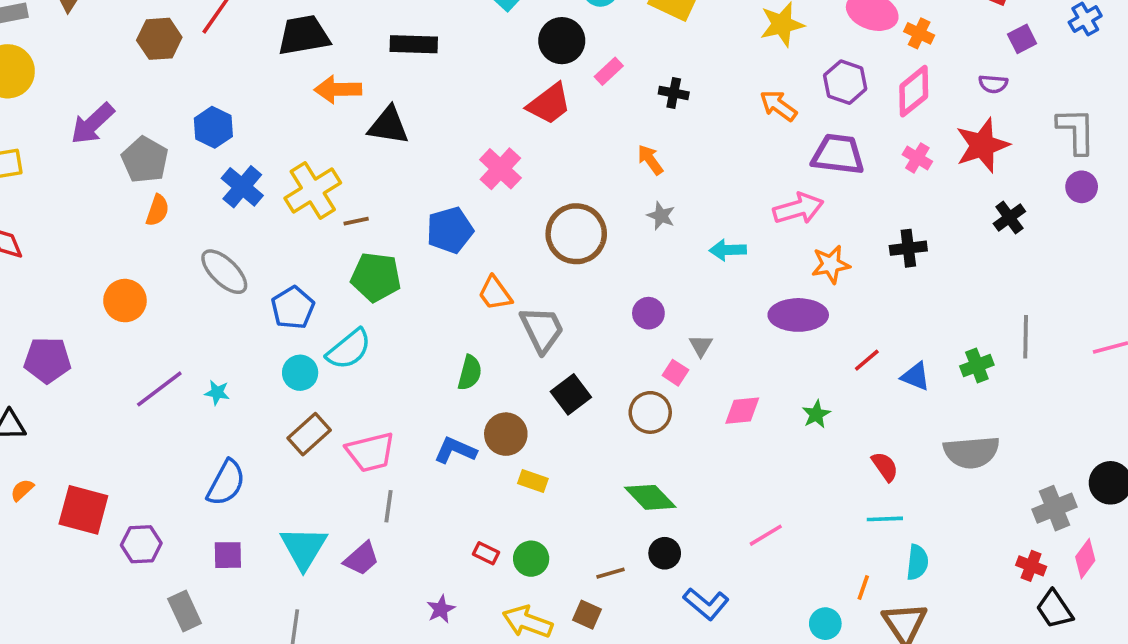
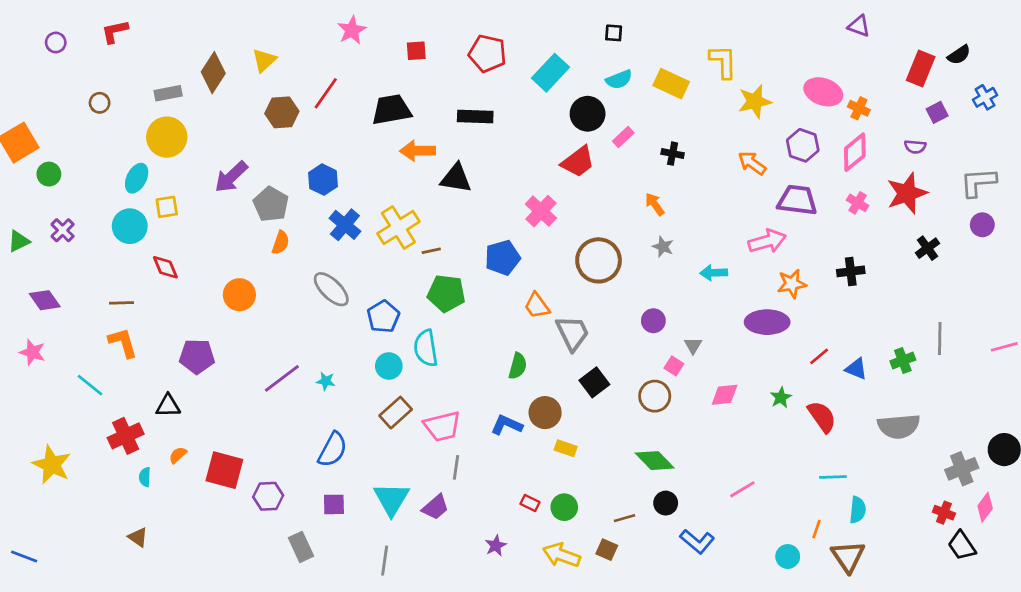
gray L-shape: (1076, 131) -> (978, 182), turned -93
orange circle: (125, 301) -> (239, 295), moved
cyan semicircle: (349, 349) -> (426, 348), turned 120
red semicircle: (885, 467) -> (822, 417), moved, size x1.4

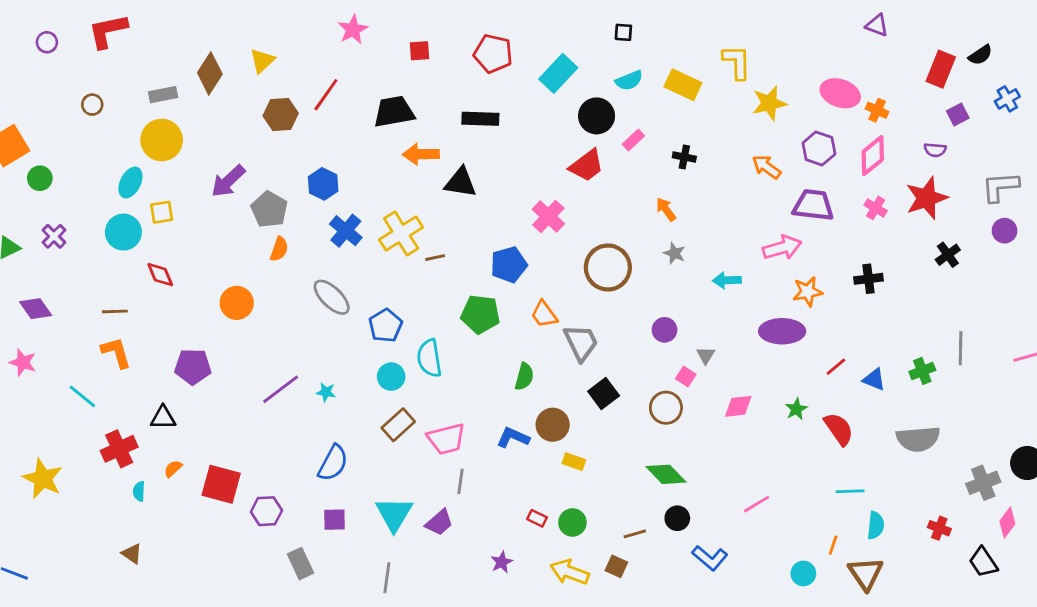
red L-shape: (115, 32) -> (108, 31), size x1.4
green pentagon: (446, 293) -> (480, 314), moved
red cross: (944, 513) -> (939, 528), moved

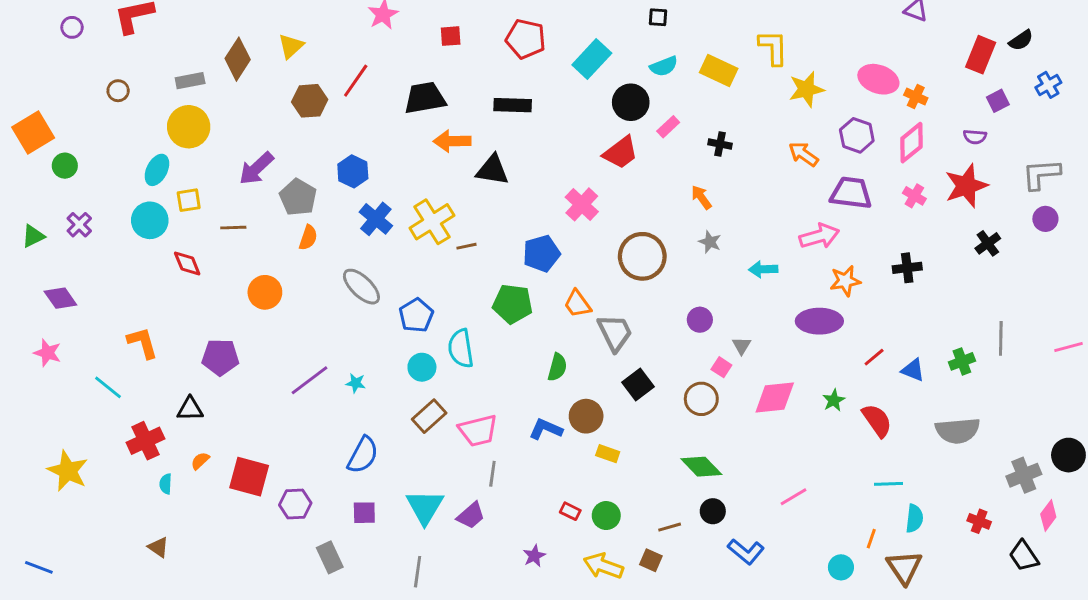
brown line: (115, 311) -> (233, 228), moved
pink diamond: (738, 406) -> (775, 397), size x1.4

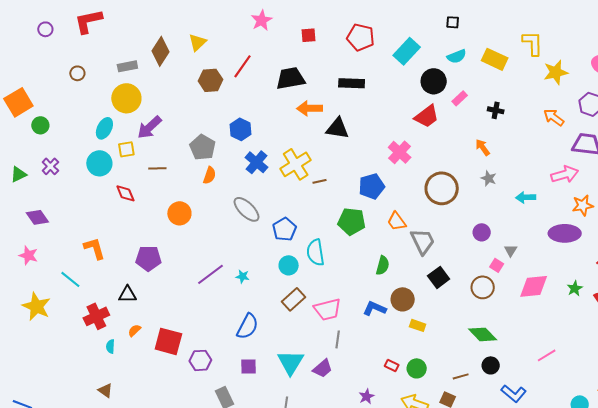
purple arrow: (256, 168) -> (149, 127), moved
yellow star: (68, 471) -> (36, 306), moved

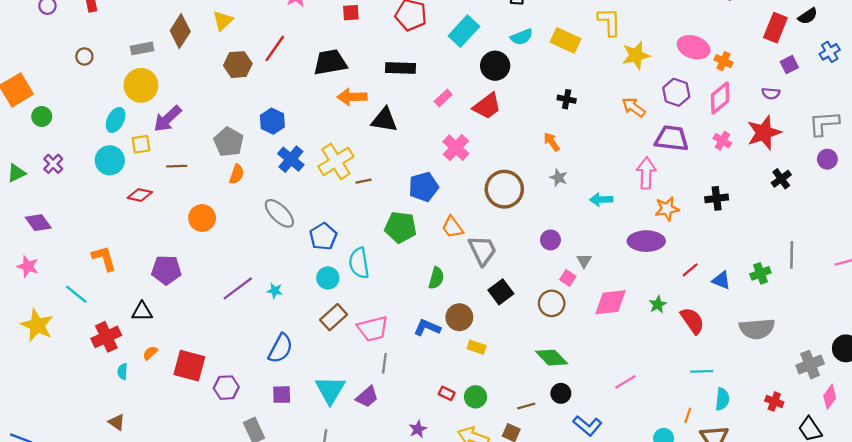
pink rectangle: (460, 98) -> (443, 98), moved
pink arrow: (565, 174) -> (646, 173), turned -72
red diamond: (125, 193) -> (140, 195), turned -55

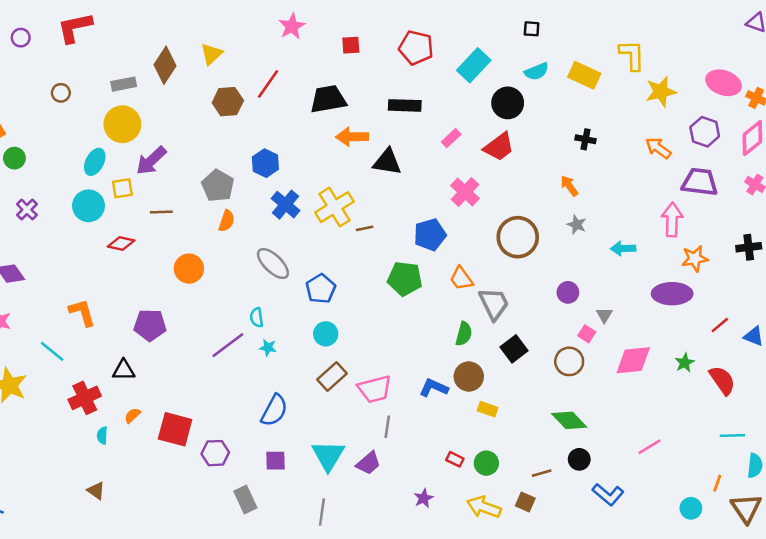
cyan semicircle: (359, 263) -> (257, 318), moved, size x0.6
green semicircle: (436, 278) -> (464, 334), moved

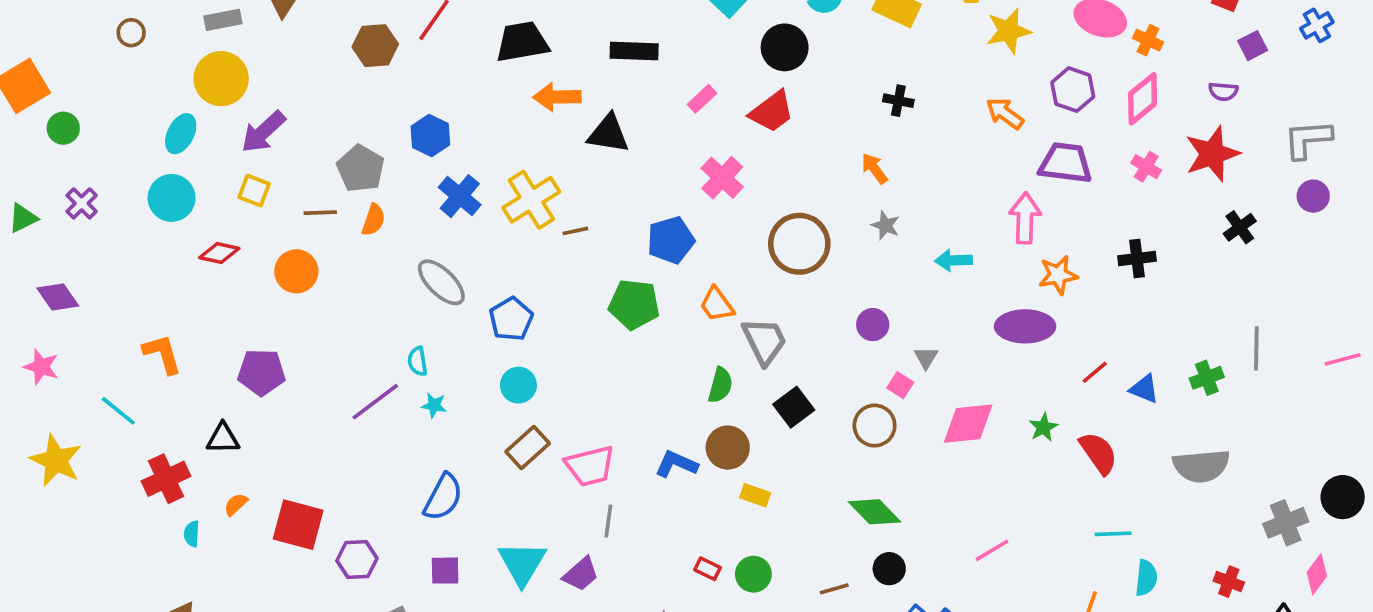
yellow square: (122, 188) -> (254, 191), moved, turned 30
brown line: (161, 212) -> (320, 213), moved
orange circle: (189, 269) -> (296, 271), moved

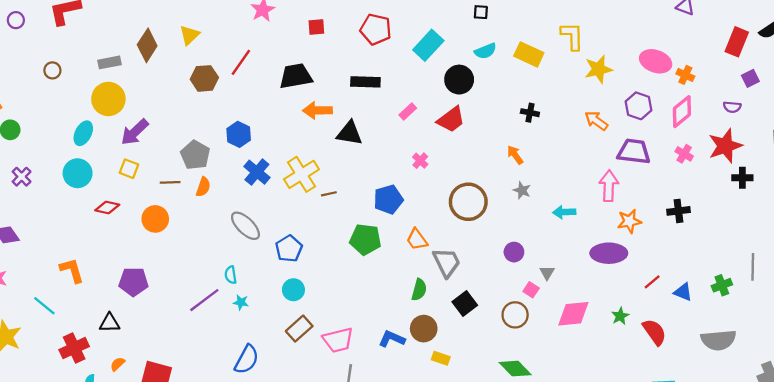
pink cross: (722, 178) -> (420, 161), size x0.6
black cross: (1240, 227) -> (742, 178), moved, turned 36

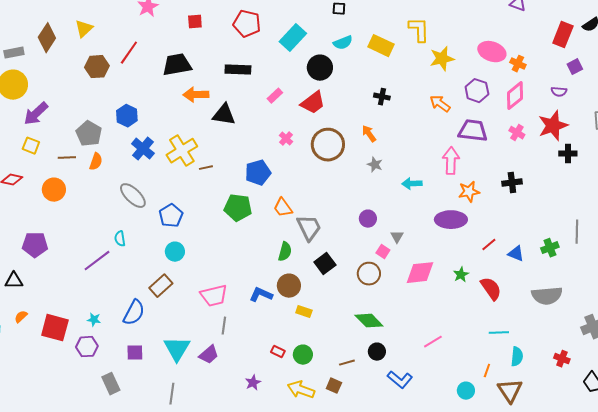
brown circle: (468, 202) -> (328, 145), moved
cyan star: (241, 302) -> (94, 320), moved
brown rectangle: (299, 329) -> (161, 286), moved

